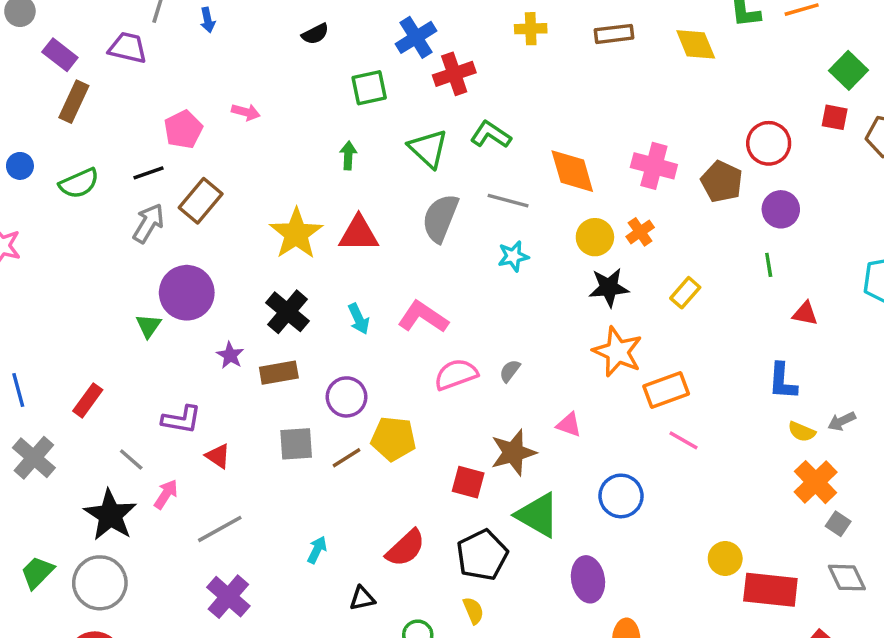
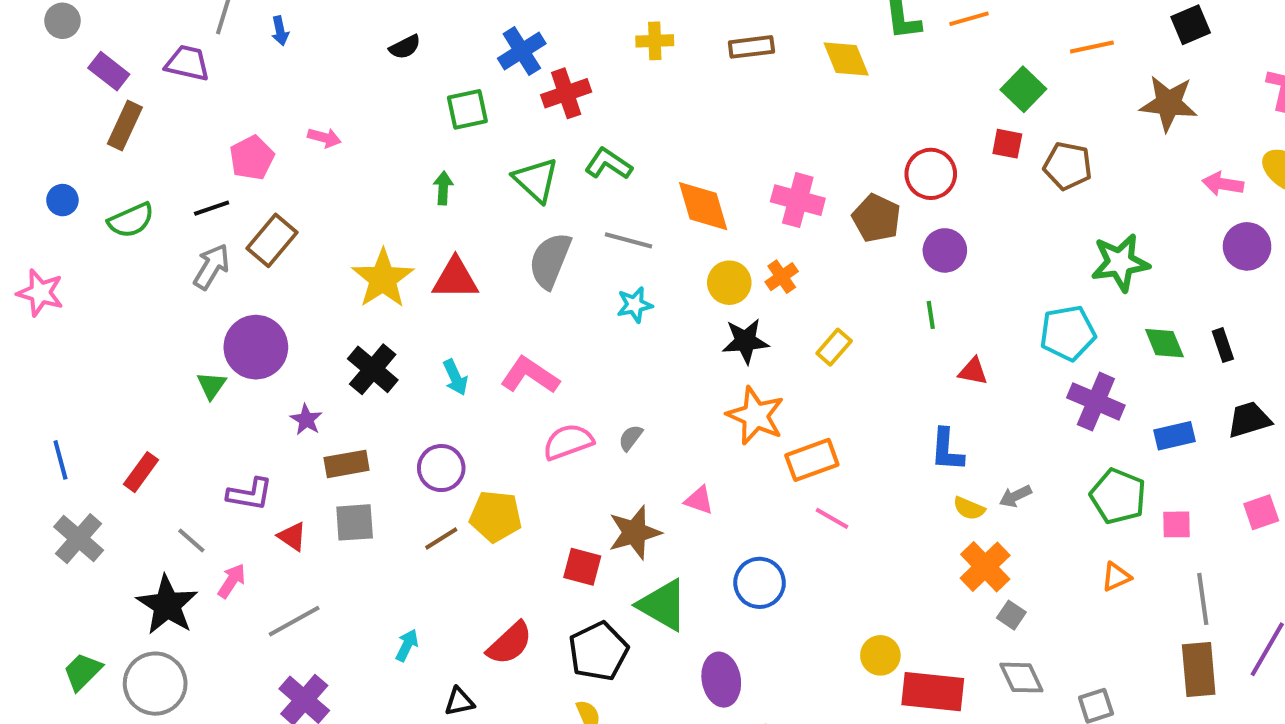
brown rectangle: (279, 373) -> (347, 464), moved
gray square: (296, 444) -> (355, 522), moved

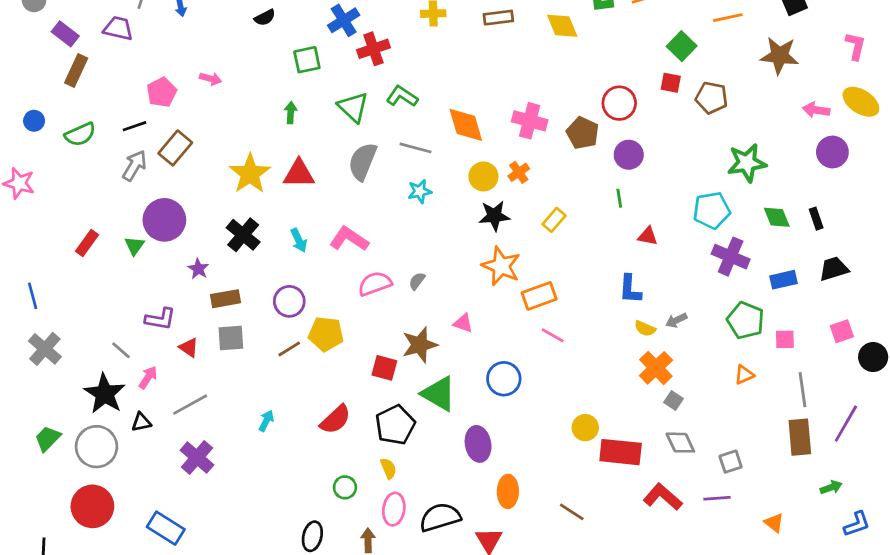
red rectangle: (141, 472) -> (87, 243), moved
black triangle: (459, 702) -> (141, 422), moved

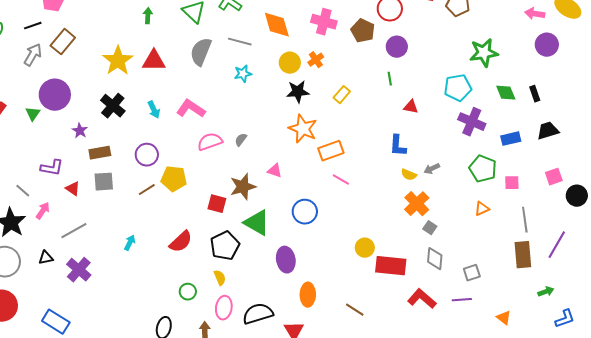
black triangle: (141, 422) -> (46, 258), moved
gray diamond: (680, 443) -> (435, 259), turned 30

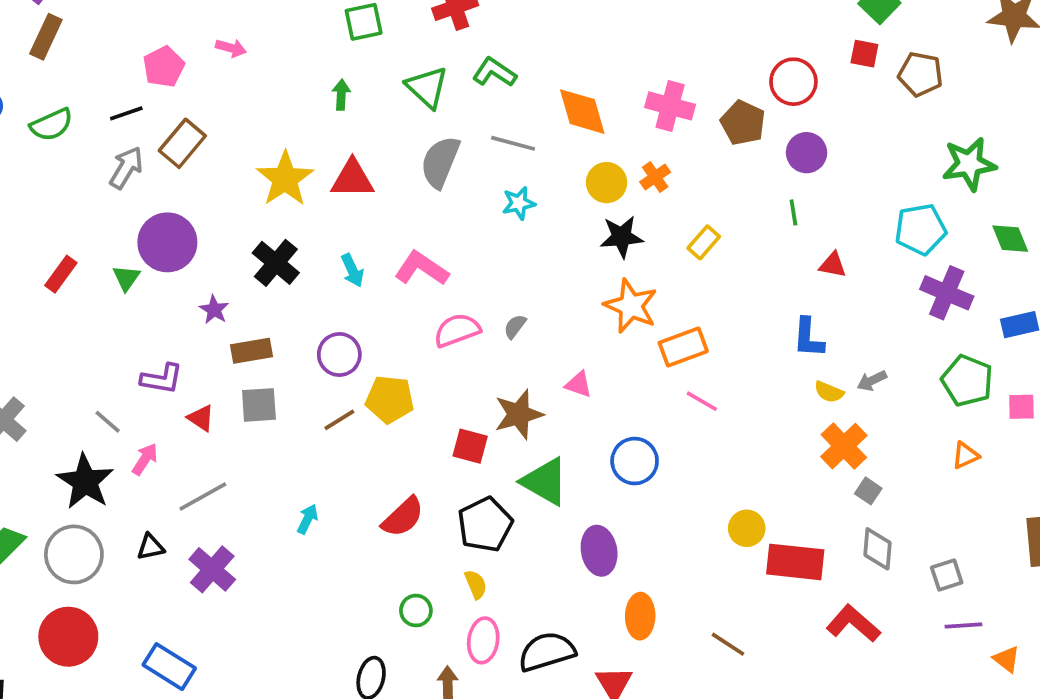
purple line: (462, 300) -> (963, 625), moved

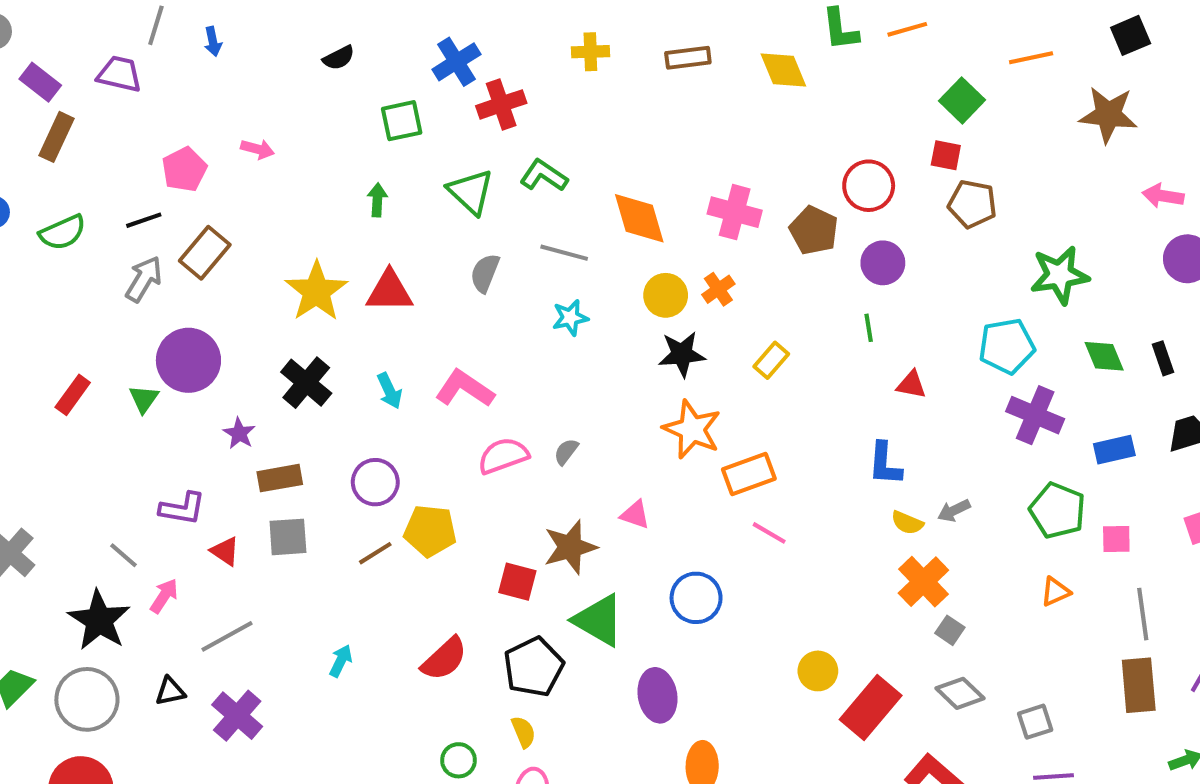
brown pentagon: (921, 74) -> (972, 204), moved
gray semicircle: (440, 162) -> (485, 273), size x0.7
gray diamond: (878, 549) -> (960, 693), turned -51
red rectangle: (795, 562) -> (871, 708), turned -56

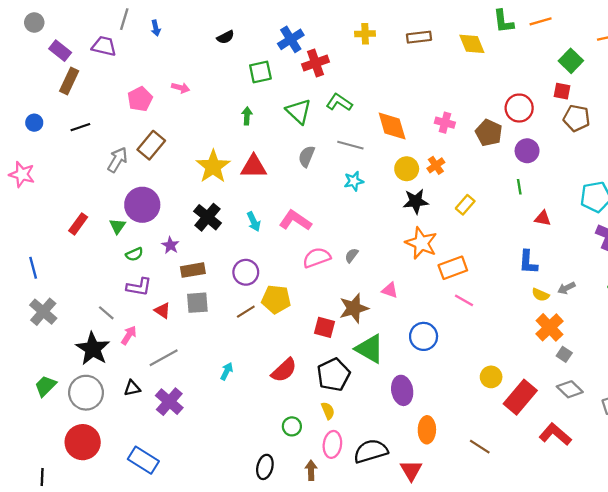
pink cross: (735, 212) -> (445, 123), size x0.7
black line: (144, 220) -> (80, 127), moved
green semicircle: (63, 232) -> (134, 254), moved, size x0.7

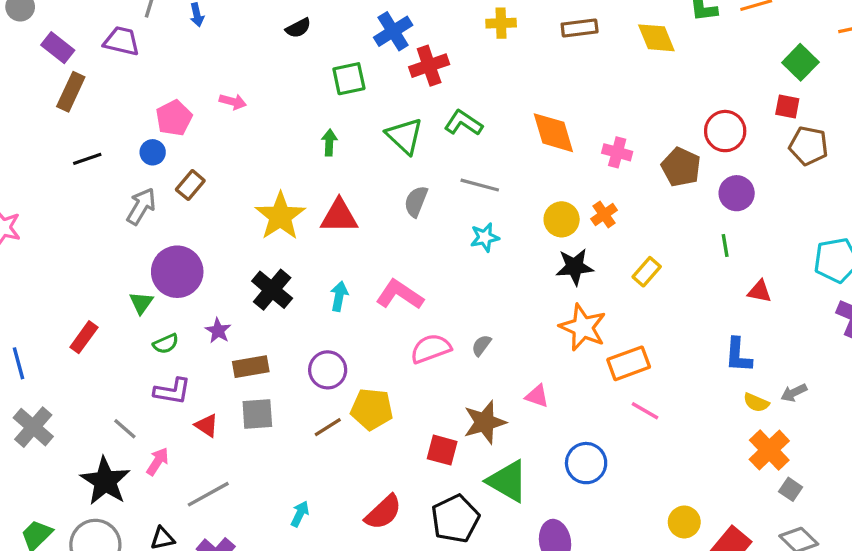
blue circle: (34, 123) -> (153, 152), moved
orange diamond: (392, 126) -> (553, 133), moved
brown rectangle: (151, 145) -> (190, 185), size x0.7
cyan arrow: (254, 222) -> (339, 296), turned -144
red rectangle: (78, 224) -> (84, 337), moved

